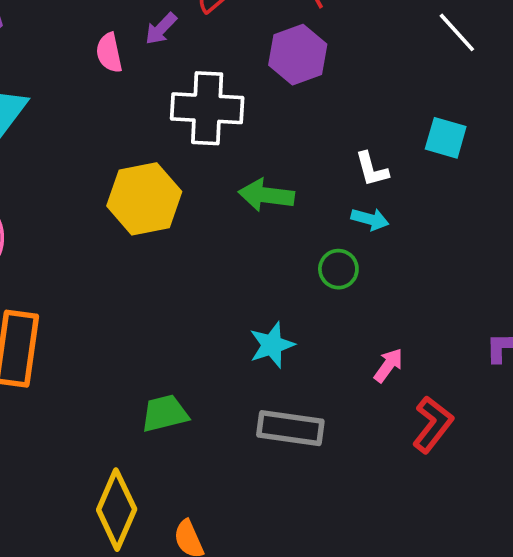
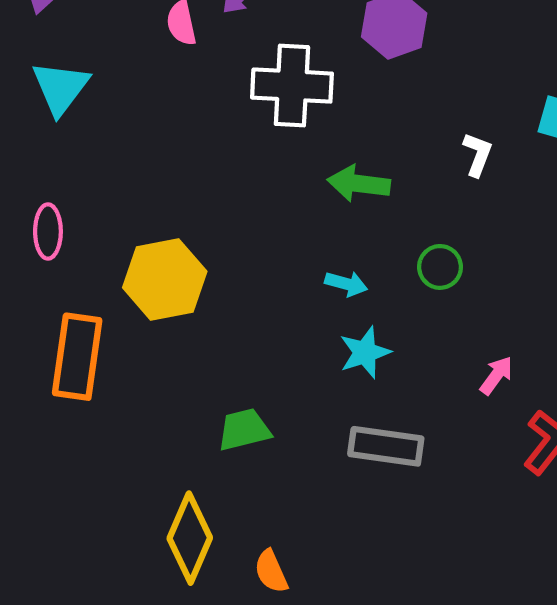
white L-shape: (372, 169) -> (478, 154), turned -144
yellow hexagon: (144, 199) -> (165, 279), moved
cyan arrow: (370, 219) -> (346, 284), moved

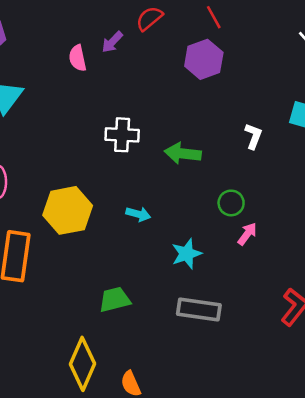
white cross: (292, 86) -> (122, 135), moved, size x0.7
cyan arrow: (346, 284) -> (138, 214), moved
pink arrow: (496, 375) -> (247, 234), moved

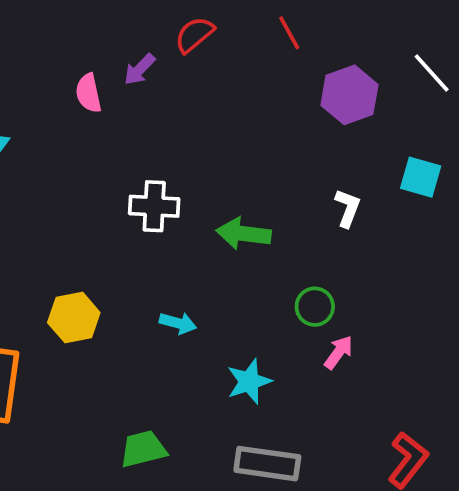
purple hexagon: (204, 59) -> (349, 95), moved
yellow hexagon: (68, 210) -> (74, 318), size x0.7

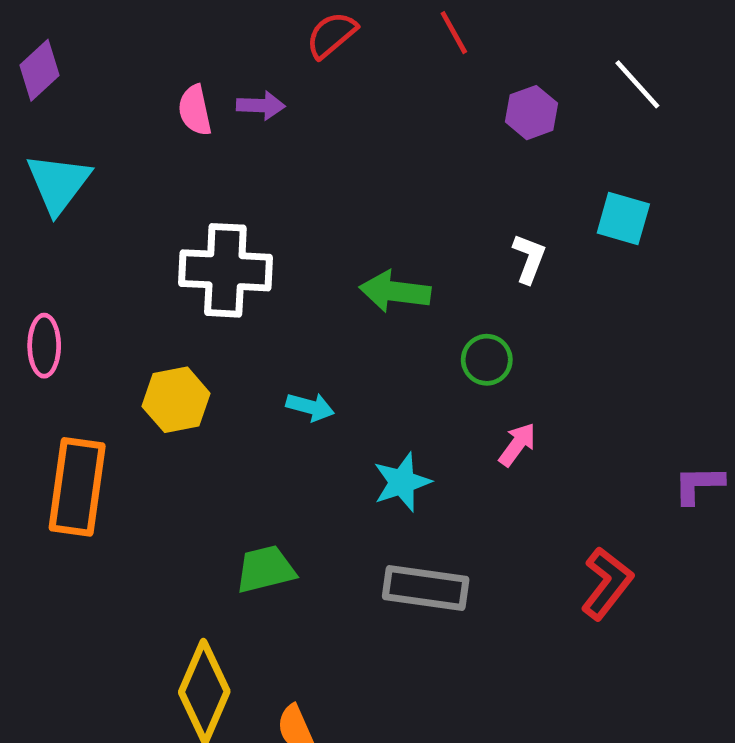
purple arrow: (140, 69) -> (261, 106), moved, turned -132
purple hexagon: (349, 95) -> (531, 113), size x0.7
white cross: (154, 206) -> (225, 270), moved, size x1.4
green circle: (315, 307) -> (487, 360), moved

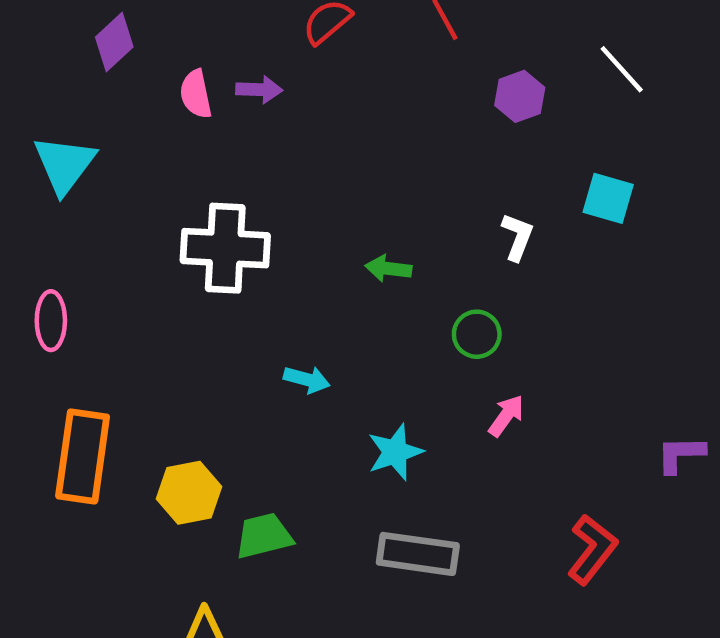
purple diamond: (39, 70) -> (114, 42), moved
green arrow: (395, 291) -> (388, 269), size x0.7
yellow hexagon: (176, 400) -> (189, 493), moved

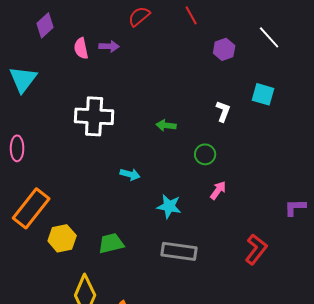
cyan star: (395, 452) -> (169, 206), turned 30
orange rectangle: (83, 457) -> (31, 208), turned 30
yellow hexagon: (189, 493) -> (62, 238), moved

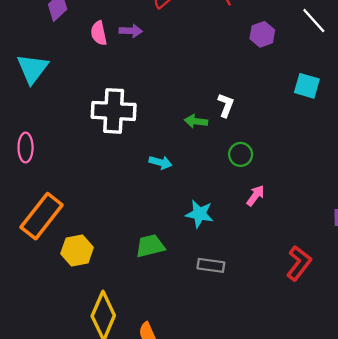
white L-shape: (223, 111) -> (226, 105), moved
cyan arrow: (130, 174) -> (161, 162), moved
green trapezoid: (111, 243) -> (150, 246), moved
gray rectangle: (179, 251) -> (211, 265), size x0.7

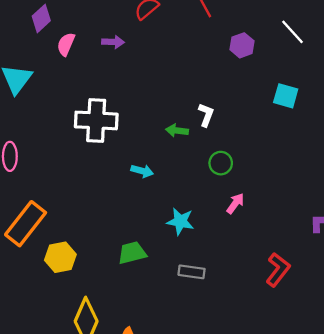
pink semicircle: (99, 33) -> (66, 44), moved, turned 35

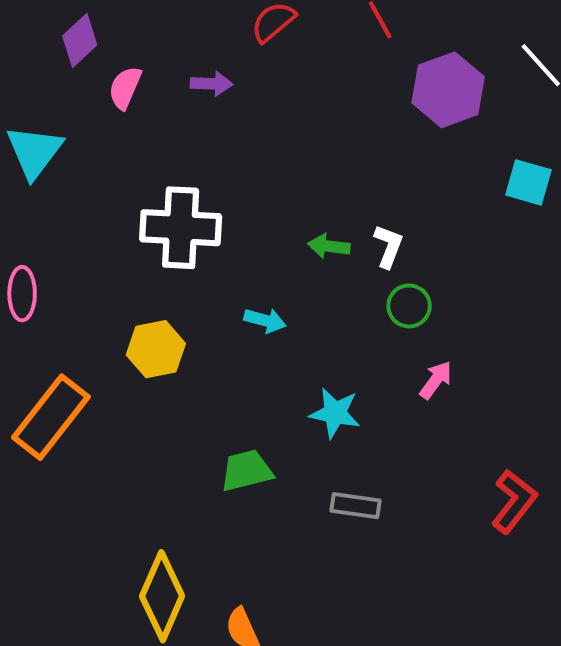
purple hexagon: (242, 45) -> (448, 90), size x1.6
white L-shape: (206, 115) -> (388, 246), moved
yellow hexagon: (60, 257) -> (156, 349), moved

